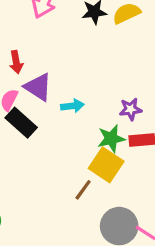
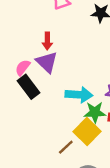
red arrow: (16, 62) -> (47, 41), moved
cyan arrow: (72, 106) -> (79, 95), moved, size x1.5

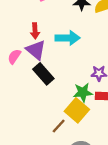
black rectangle: (29, 87) -> (43, 74), moved
cyan arrow: (79, 95) -> (68, 38), moved

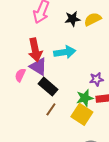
red arrow: (35, 31) -> (35, 50), size x1.6
brown line: (59, 126) -> (51, 109), moved

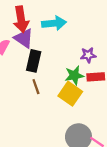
black rectangle: (48, 87) -> (34, 61), turned 60
brown line: (51, 109) -> (36, 87), turned -56

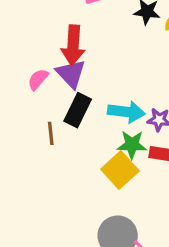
cyan arrow: (54, 23) -> (126, 112), moved
brown line: (36, 87) -> (51, 133), moved

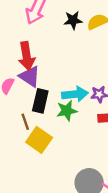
green star: (132, 145) -> (67, 111), moved
yellow square: (120, 170) -> (39, 140), moved

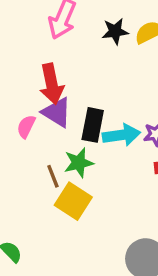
black rectangle: (40, 101) -> (93, 125), moved
green star: (67, 111) -> (79, 163), moved

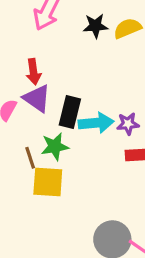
red arrow: (52, 84) -> (33, 72), size x0.7
yellow square: (73, 201) -> (48, 182), turned -32

